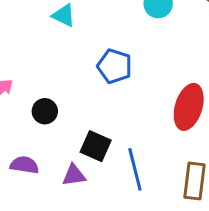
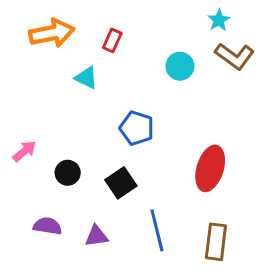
black square: (96, 146) -> (121, 183), moved, turned 32

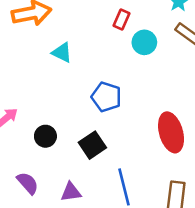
red rectangle: (112, 40) -> (122, 20), moved
red ellipse: (210, 168) -> (171, 132), turned -33
purple semicircle: (48, 226) -> (28, 183), turned 40

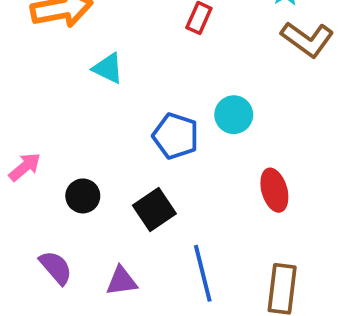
cyan circle: (144, 42) -> (234, 115), moved
red ellipse: (171, 132) -> (274, 190), size x0.7

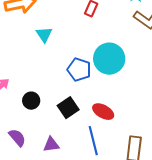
cyan triangle: (108, 68) -> (44, 35), turned 30
cyan circle: (234, 115) -> (109, 59), size x1.6
red ellipse: (274, 190) -> (103, 112), moved, turned -45

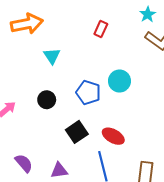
cyan circle: (109, 59) -> (119, 81), size x0.7
black circle: (31, 101) -> (47, 100), moved

